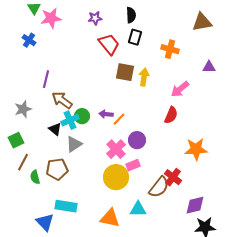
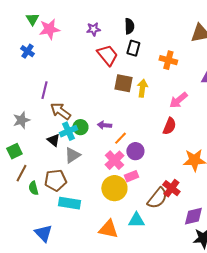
orange line: (119, 119) -> (120, 138), moved
cyan rectangle: (66, 206) -> (69, 203), moved

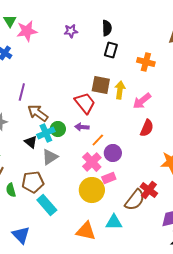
red trapezoid: (107, 55) -> (85, 103), moved
pink arrow: (178, 100) -> (142, 101), moved
cyan rectangle: (69, 203) -> (47, 205), turned 40

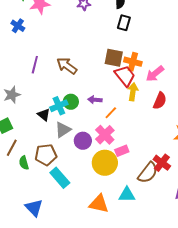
orange cross: (146, 62) -> (133, 62), moved
yellow arrow: (120, 90) -> (133, 92), moved
red trapezoid: (85, 103) -> (125, 76), moved
brown arrow: (38, 113) -> (67, 66), moved
purple circle: (113, 153) -> (83, 141), moved

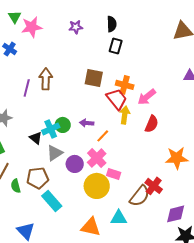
brown square: (114, 58) -> (94, 78), moved
brown arrow: (67, 66) -> (46, 79), moved, turned 55
pink rectangle: (122, 151) -> (114, 174), turned 40

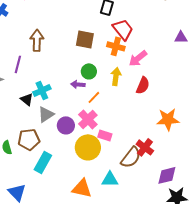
purple line: (27, 88) -> (18, 64), moved
red trapezoid: (117, 99) -> (123, 29), moved
green circle: (63, 125) -> (89, 71), moved
cyan rectangle: (52, 201) -> (43, 162), turned 70

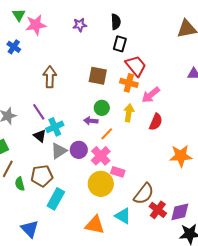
purple line: (18, 64) -> (39, 112), moved, turned -48
purple circle: (66, 125) -> (79, 150), moved
red cross: (145, 147) -> (158, 210), moved
cyan triangle: (110, 179) -> (123, 216), turned 30

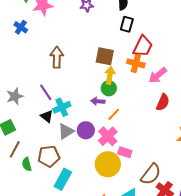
red trapezoid: (136, 66) -> (143, 46), turned 65
yellow arrow: (129, 113) -> (110, 75), moved

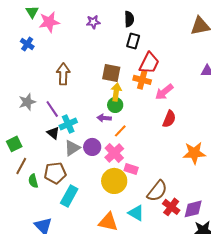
gray star: (15, 96) -> (27, 102), moved

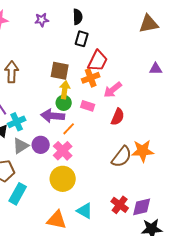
orange cross: (142, 80) -> (91, 78), turned -36
purple arrow: (104, 118) -> (53, 116), size x1.6
pink rectangle: (131, 169) -> (88, 106), moved
brown semicircle: (157, 191) -> (122, 157), moved

